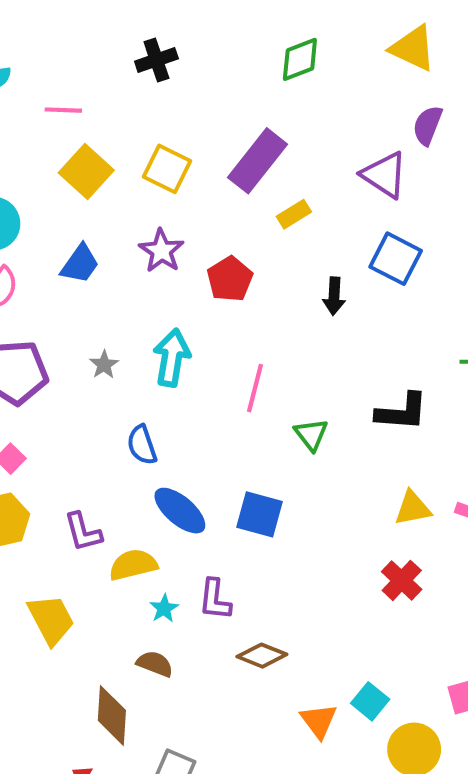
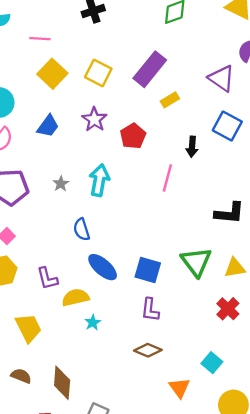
pink line: (255, 388) -> (167, 178), moved
green triangle: (311, 435) -> (196, 262), moved, size x1.6
purple L-shape: (215, 599) -> (150, 310), moved
brown semicircle: (155, 664) -> (21, 376), moved
cyan square: (370, 701) -> (212, 363), moved

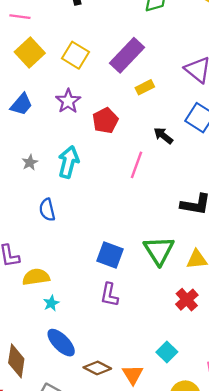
black arrow: (192, 147) -> (163, 136), turned 120
blue ellipse: (103, 267) -> (61, 343), moved
brown diamond: (148, 350) -> (97, 368), moved

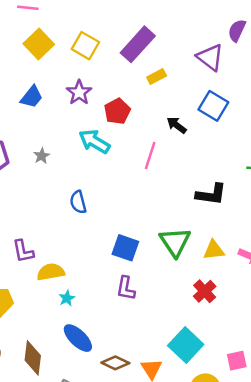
cyan arrow: (68, 162) -> (94, 141), moved, turned -72
blue semicircle: (47, 210) -> (78, 202), moved
cyan square: (167, 352) -> (186, 345), size x1.6

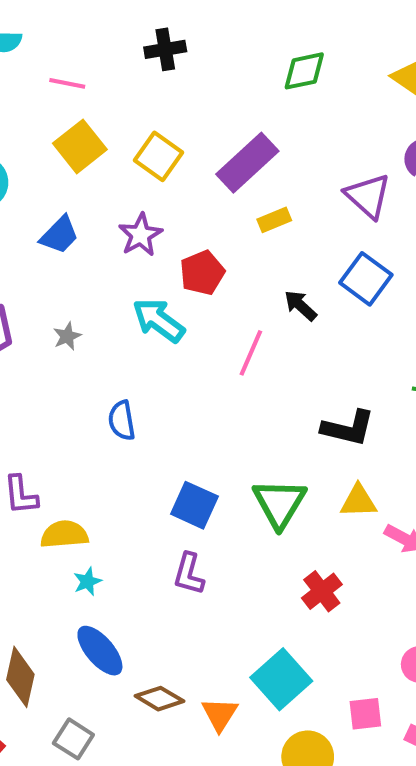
yellow triangle: (214, 250) -> (358, 501), moved

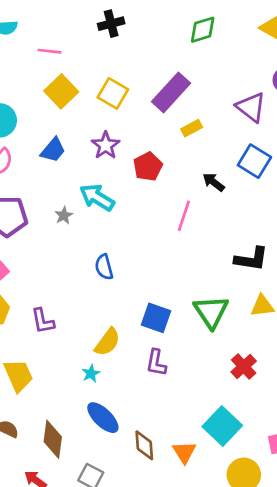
cyan arrow: (159, 320) -> (97, 197), moved
yellow semicircle: (64, 534) -> (107, 342), moved, turned 136
brown diamond: (159, 699) -> (144, 445), turned 60

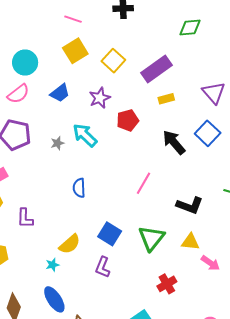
black arrow: (214, 182) -> (174, 142), size x1.5
pink line: (184, 216) -> (143, 183), moved

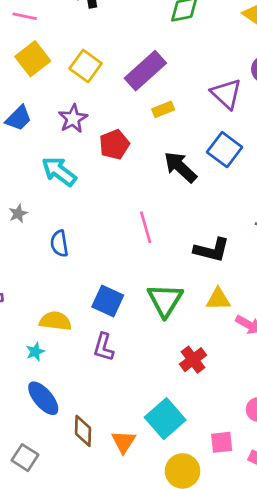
gray star: (57, 143) -> (18, 214), moved
pink line: (143, 183) -> (146, 227), turned -40
yellow semicircle: (70, 244) -> (55, 321), turned -125

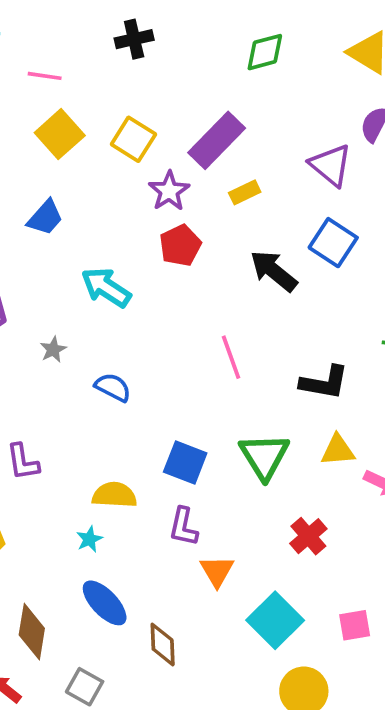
purple star: (73, 119) -> (169, 191), moved
blue semicircle: (59, 243) -> (113, 387), turned 130
orange triangle: (124, 442) -> (217, 571), moved
pink square: (222, 442) -> (355, 625), moved

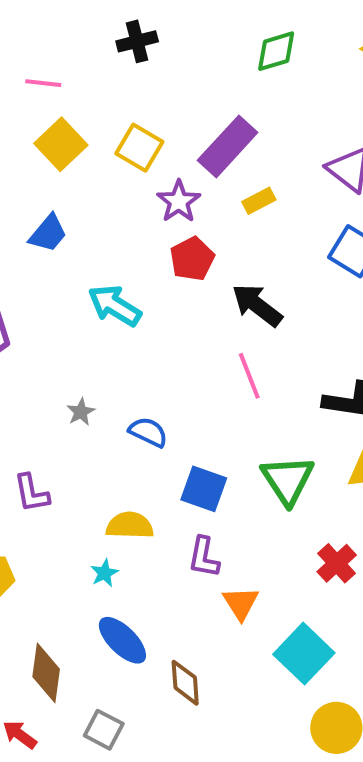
black arrow: (274, 271) -> (257, 305), moved
gray star: (53, 350) -> (81, 412), moved
blue semicircle: (113, 387) -> (148, 432), moved

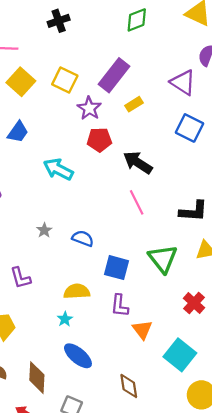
red pentagon: (192, 259) -> (99, 140), turned 30
brown diamond: (185, 683) -> (129, 386), moved

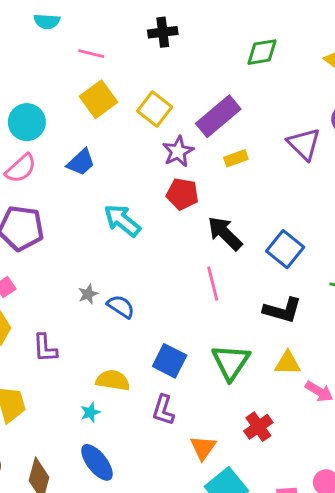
blue square: (190, 128) -> (285, 249), moved
blue semicircle: (83, 238) -> (121, 306), moved
orange triangle: (142, 330) -> (203, 448), moved

